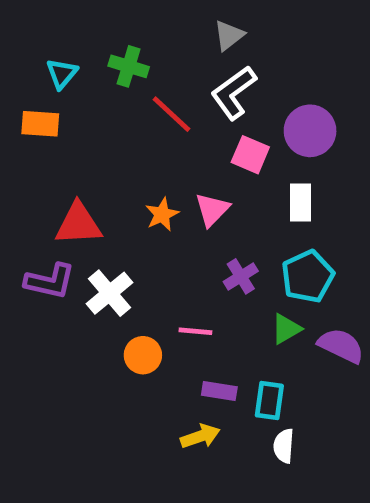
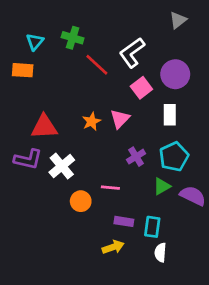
gray triangle: (229, 35) -> (178, 20), moved
pink square: (250, 155) -> (141, 88), turned 30

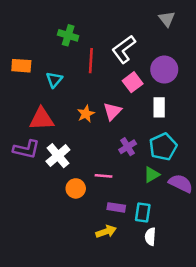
gray triangle: (178, 20) -> (167, 19), turned -30
cyan triangle: (35, 42) -> (54, 80), moved
red line: (97, 65) -> (91, 61), turned 50

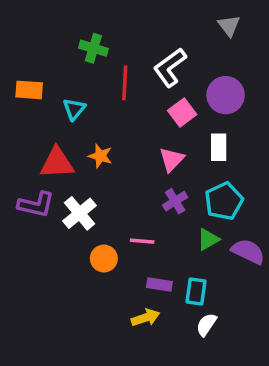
pink triangle: (112, 111) -> (172, 159), moved
orange star: (86, 114) -> (100, 156), moved, turned -30
white semicircle: (150, 237) -> (206, 325), turned 30

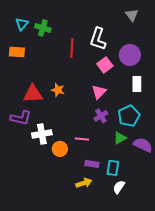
green cross: (93, 48) -> (43, 28), moved
white L-shape: (170, 67) -> (98, 39), turned -35
cyan triangle: (74, 109) -> (22, 24), moved
white rectangle: (219, 147) -> (137, 84), moved
white cross: (80, 213) -> (42, 134), moved, turned 30

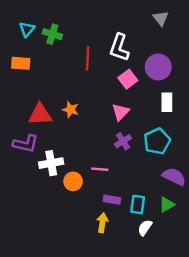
green triangle: (120, 138) -> (167, 205), moved
yellow arrow: (84, 183) -> (102, 223), turned -63

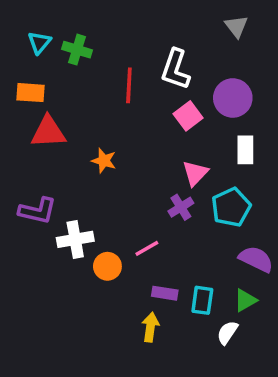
pink triangle: (121, 112) -> (195, 173), moved
red triangle: (40, 114) -> (48, 132), moved
pink line: (100, 169) -> (147, 248), turned -35
white semicircle: (145, 228) -> (227, 333), moved

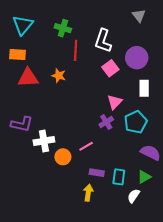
cyan triangle: (39, 42) -> (23, 25), size x1.5
green cross: (77, 50) -> (63, 28), moved
orange star: (104, 161) -> (59, 76), moved

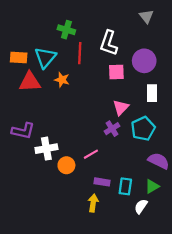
cyan triangle: (23, 25) -> (45, 57), moved
pink square: (110, 68) -> (116, 72), turned 35

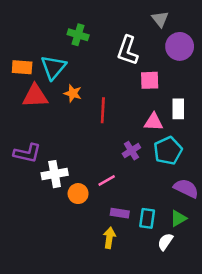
gray triangle: (146, 16) -> (160, 19), moved
red line: (80, 53) -> (103, 110), moved
purple circle: (144, 61) -> (180, 46), moved
pink square: (116, 72) -> (150, 80), moved
pink triangle: (121, 107) -> (154, 122), moved, turned 49

